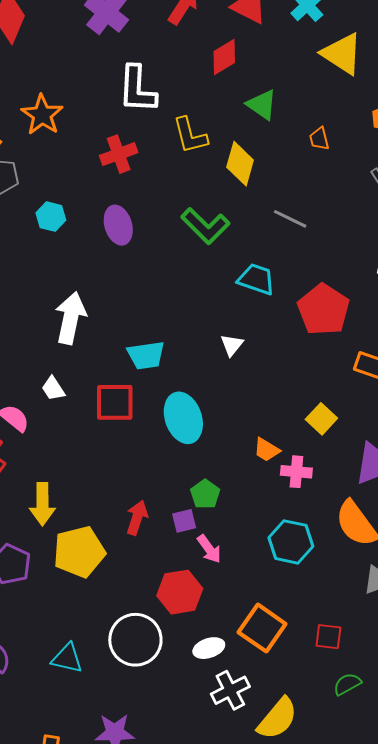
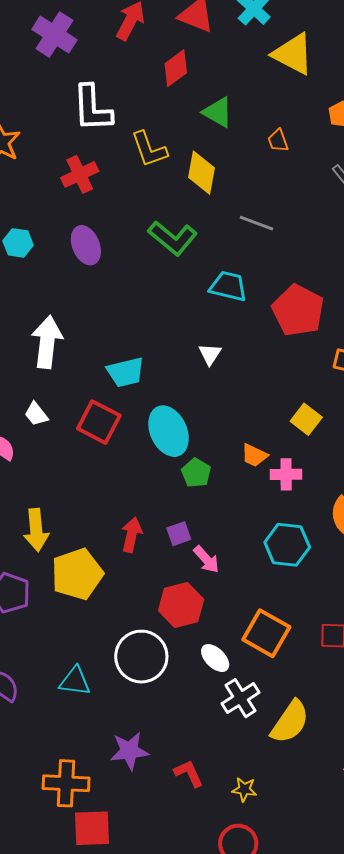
red square: (115, 402) -> (99, 422), turned 33
green pentagon: (205, 494) -> (196, 473), moved
white ellipse: (209, 648) -> (215, 658), turned 68

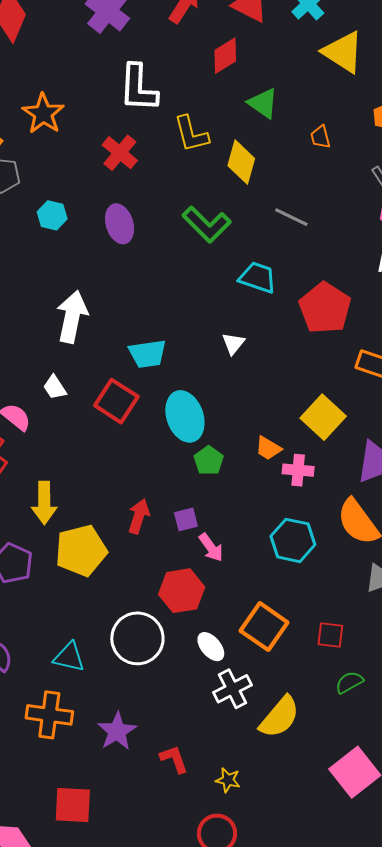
red cross: (80, 174) -> (120, 153), turned -30
yellow square: (306, 419) -> (323, 417), size x1.4
purple star: (129, 751) -> (117, 731), turned -30
orange cross: (66, 783) -> (49, 715), moved

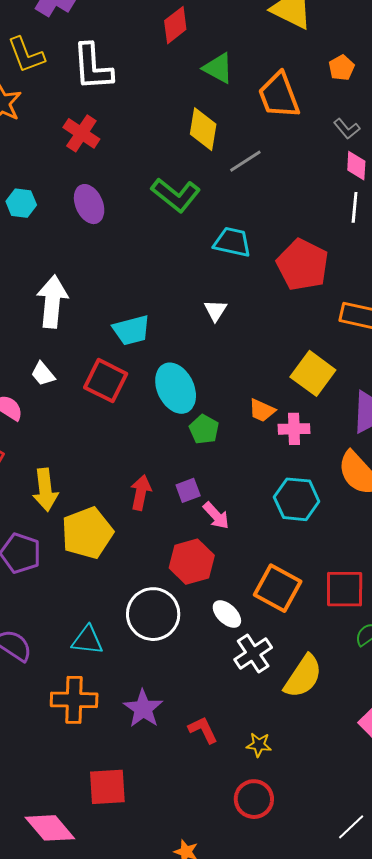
yellow L-shape: (191, 134) -> (26, 55), moved
orange trapezoid: (320, 137) -> (279, 95), size x2.0
gray line: (291, 217) -> (245, 161), moved, turned -52
red square: (330, 635) -> (345, 589), size x1.5

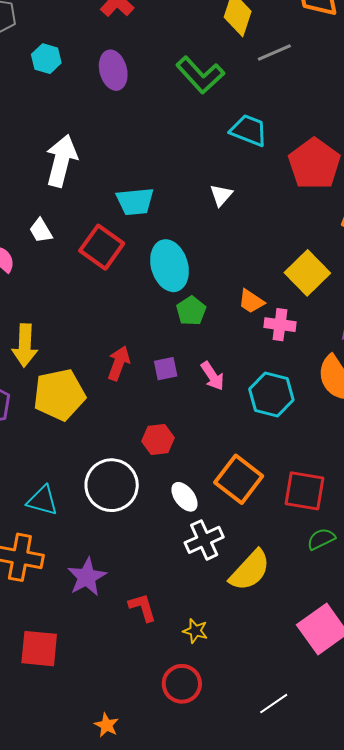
pink arrow: (216, 516) -> (213, 376), moved
red hexagon: (192, 562) -> (158, 440), size x0.7
white line: (351, 827) -> (274, 704), moved

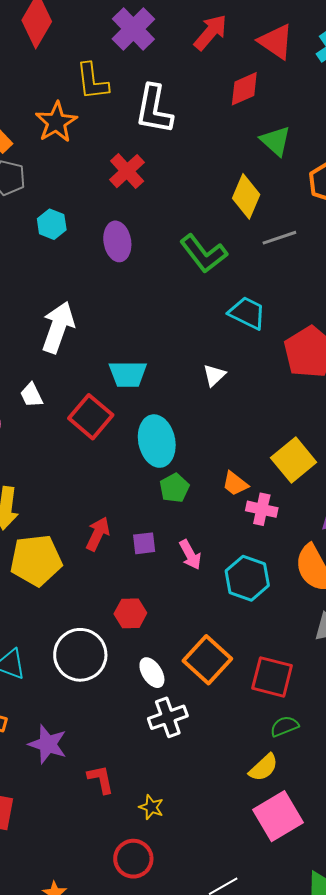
yellow semicircle: (250, 570) -> (263, 768), moved, size x0.7
purple star: (87, 577) -> (48, 744), turned -30

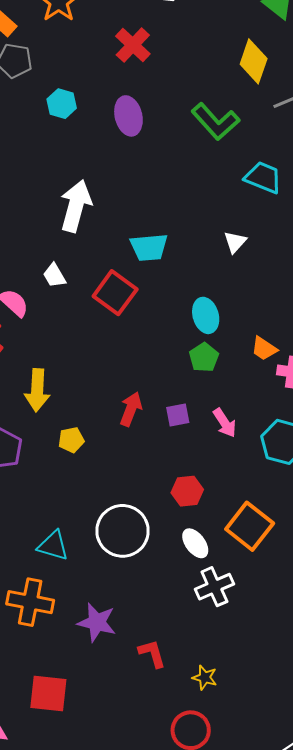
cyan ellipse: (157, 441) -> (206, 315), moved, size x0.7
yellow pentagon: (36, 560) -> (71, 440), size x0.5
red hexagon: (130, 613) -> (187, 491), moved

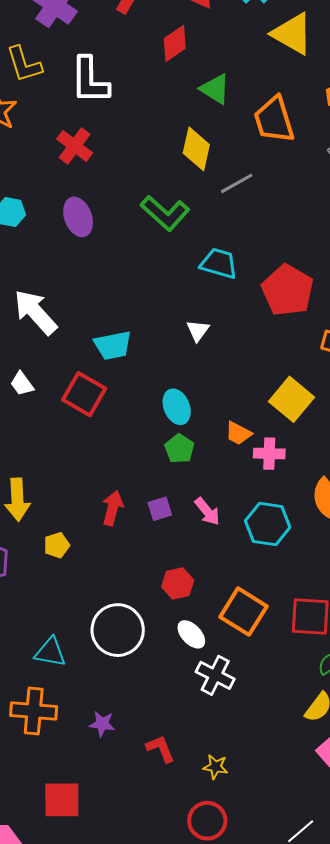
white arrow: (76, 206) -> (35, 312), turned -51
white cross: (214, 587) -> (215, 675), turned -33
purple star: (97, 622) -> (102, 724), size x0.7

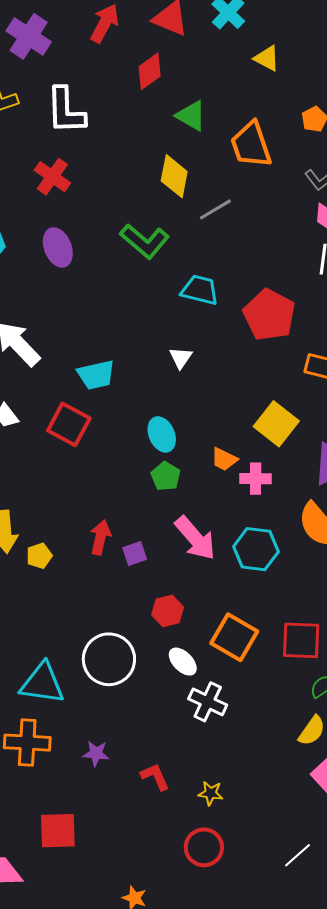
yellow triangle: (292, 34) -> (267, 58), size x0.6
purple square: (160, 509) -> (135, 553), moved
pink arrow: (207, 511) -> (195, 538), size x1.6
yellow pentagon: (57, 545) -> (39, 556), moved
cyan triangle: (50, 652) -> (42, 683), size x1.4

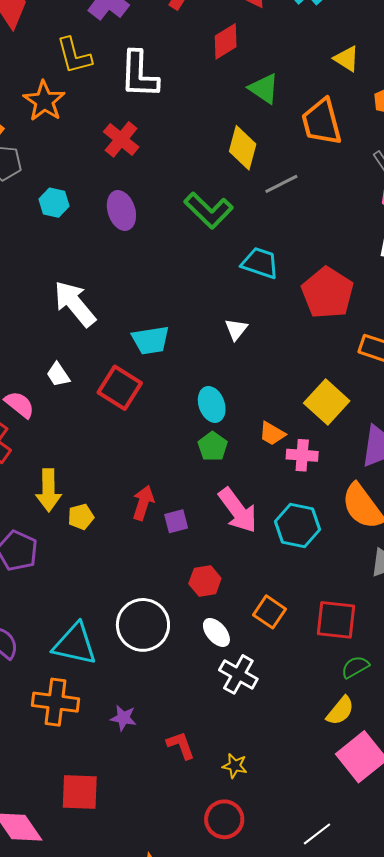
yellow triangle: (267, 58) -> (347, 59), moved
orange square: (234, 637) -> (270, 612), size x0.7

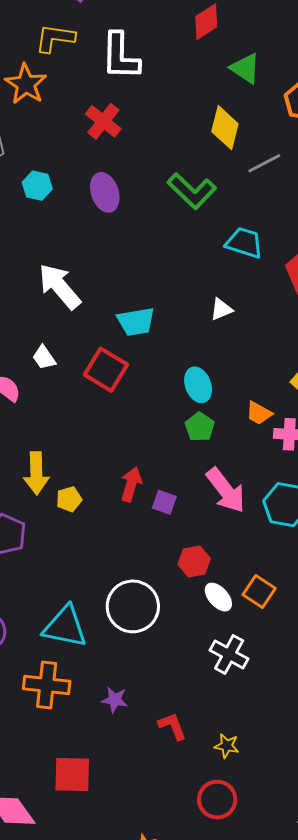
yellow L-shape: (74, 56) -> (55, 38), turned 114
white triangle: (236, 329) -> (221, 309), turned 30
purple square: (176, 521) -> (164, 502), turned 35
white ellipse: (216, 632) -> (218, 597), moved

